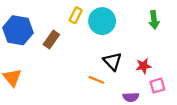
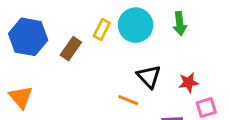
yellow rectangle: (76, 15) -> (102, 29), moved
green arrow: (154, 20) -> (180, 24), moved

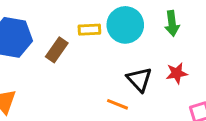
yellow rectangle: (102, 29) -> (89, 30), turned 60
red star: (189, 82) -> (177, 73), moved

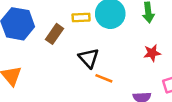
black triangle: (139, 79) -> (89, 58), moved

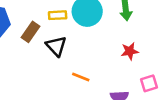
black triangle: (89, 58) -> (56, 46), moved

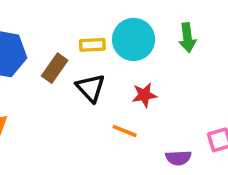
red star: (130, 51) -> (144, 95), moved

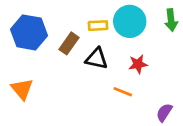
black triangle: (91, 88) -> (97, 59), turned -35
purple semicircle: (178, 158) -> (164, 112), turned 126

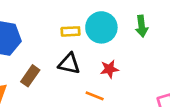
brown rectangle: (69, 43) -> (30, 76), moved

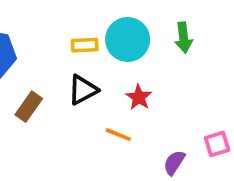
black triangle: (69, 64) -> (83, 90), turned -40
red star: (109, 69) -> (139, 97), turned -30

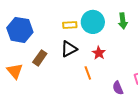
orange line: (118, 135) -> (88, 73), turned 48
purple semicircle: (174, 163) -> (118, 88), turned -56

